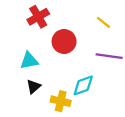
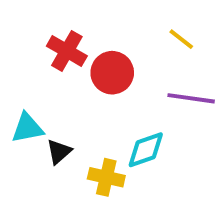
red cross: (38, 17) -> (67, 51), moved, turned -30
cyan triangle: (29, 61) -> (27, 128), moved

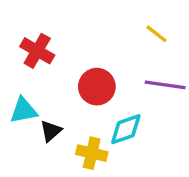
red cross: (67, 51) -> (37, 51), moved
red circle: (112, 73) -> (97, 87), moved

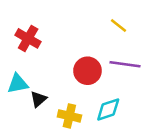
red circle: (97, 87) -> (87, 71), moved
cyan diamond: (126, 129) -> (108, 110), moved

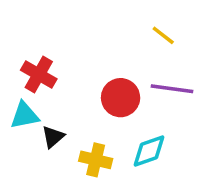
red cross: (28, 38) -> (39, 75), moved

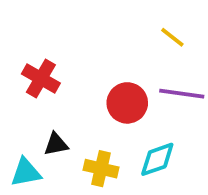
cyan triangle: (24, 115) -> (26, 172), moved
black triangle: (53, 137) -> (56, 144), turned 30

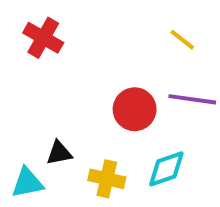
red cross: (41, 79) -> (43, 38), moved

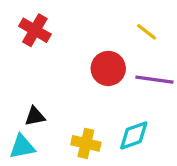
red circle: (135, 109) -> (108, 68), moved
black triangle: (59, 153) -> (35, 116), moved

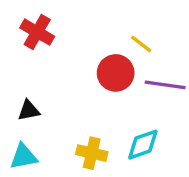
yellow line: (146, 32) -> (141, 44), moved
black triangle: (35, 116) -> (29, 110), moved

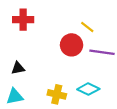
red cross: (37, 32) -> (23, 20), turned -30
cyan diamond: (143, 145) -> (88, 89), turned 45

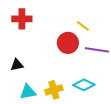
yellow cross: (57, 94) -> (54, 90), turned -30
cyan triangle: (15, 96) -> (28, 92), moved

